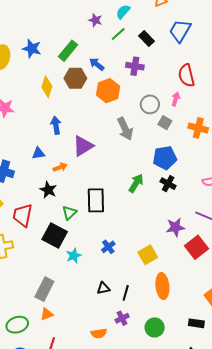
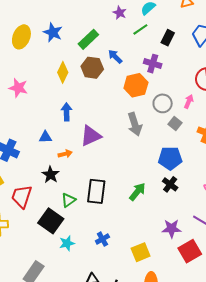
black rectangle: (146, 39) -> (168, 38), turned 63
orange hexagon: (108, 91) -> (136, 85), moved
green arrow: (136, 183) -> (137, 192), moved

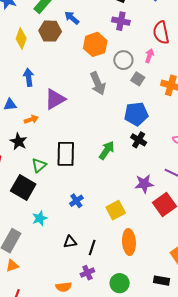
purple cross: (153, 64) -> (121, 21), moved
cyan star: (67, 243) -> (40, 218), moved

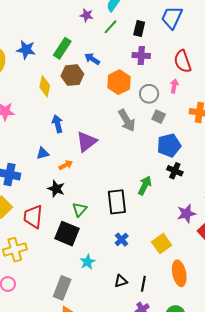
gray square: (138, 79) -> (159, 117), moved
black rectangle: (66, 154) -> (117, 202), moved

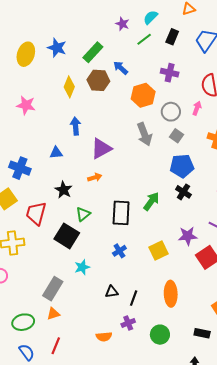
black rectangle: (139, 29) -> (172, 37), moved
orange arrow: (66, 165) -> (95, 177), moved
yellow square: (162, 244) -> (158, 251), moved

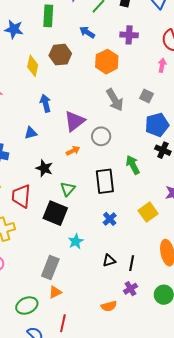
green rectangle: (93, 52) -> (48, 16), moved, turned -30
blue arrow: (121, 68) -> (87, 32), moved
gray circle: (171, 112) -> (101, 136), moved
green arrow: (151, 201) -> (133, 165), turned -54

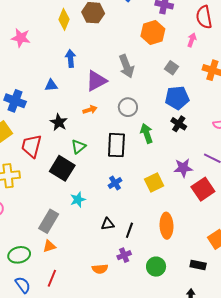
orange hexagon: (107, 62) -> (153, 32), moved
gray arrow: (115, 100) -> (126, 66), moved
gray circle: (101, 136) -> (128, 107), moved

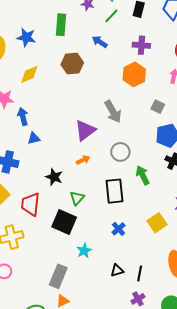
yellow diamond: (64, 19) -> (29, 74), moved, turned 55
blue arrow: (71, 58) -> (23, 117), moved
blue triangle: (51, 85) -> (34, 138), moved

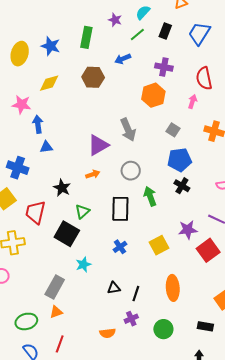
blue arrow: (100, 42) -> (123, 59), turned -63

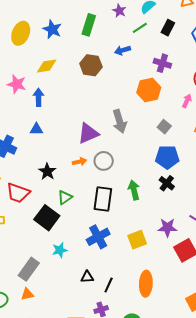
blue arrow: (38, 124) -> (39, 97), moved
gray circle: (131, 171) -> (104, 161), moved
red trapezoid: (35, 212) -> (18, 193), turned -90
blue cross: (120, 247) -> (98, 237), size x1.6

